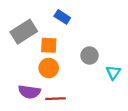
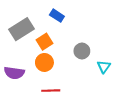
orange square: (49, 45) -> (44, 42), turned -35
purple semicircle: (29, 92) -> (14, 73), moved

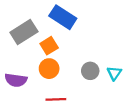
blue rectangle: (57, 16) -> (63, 17), size x1.6
gray circle: (82, 51) -> (90, 71), moved

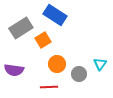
orange circle: (49, 69) -> (57, 64), moved
gray circle: (90, 71) -> (79, 74), moved

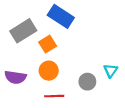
orange circle: (57, 64) -> (49, 71), moved

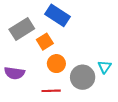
orange circle: (49, 71) -> (56, 64), moved
gray circle: (87, 82) -> (83, 77), size x1.5

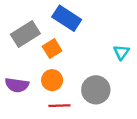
orange circle: (56, 64) -> (52, 80), moved
cyan triangle: (105, 67) -> (121, 52), moved

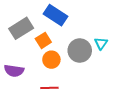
orange circle: (52, 80) -> (51, 60), moved
gray circle: (96, 90) -> (80, 51), moved

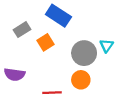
gray rectangle: (21, 28) -> (22, 30), size x0.7
orange circle: (51, 60) -> (81, 80), moved

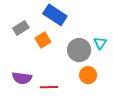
purple semicircle: (15, 74) -> (22, 78), moved
orange circle: (81, 80) -> (88, 75), moved

